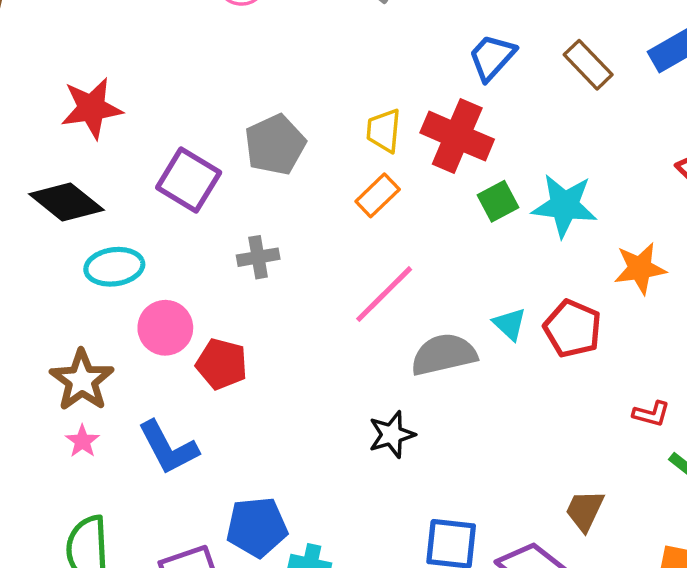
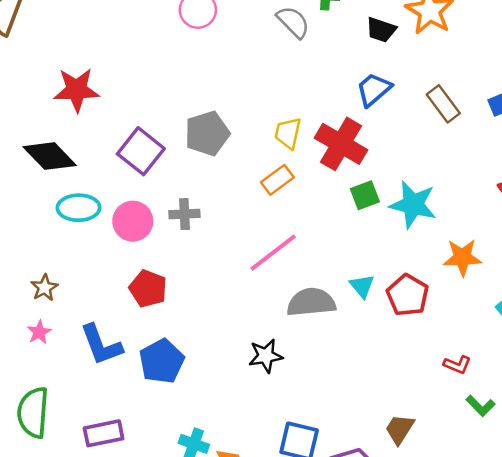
pink circle: (165, 328) -> (133, 221), moved
brown star: (82, 380) -> (44, 288), size x0.6
blue pentagon: (257, 527) -> (162, 361), moved, turned -30

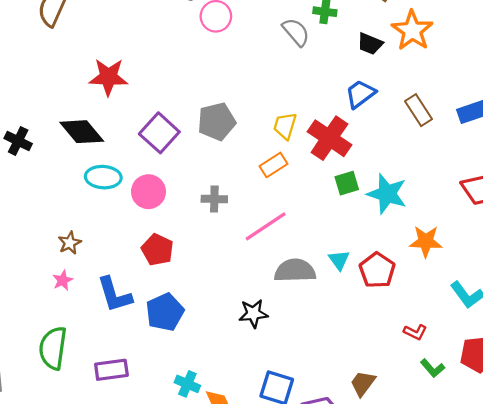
gray cross: (184, 214) -> (214, 199), moved

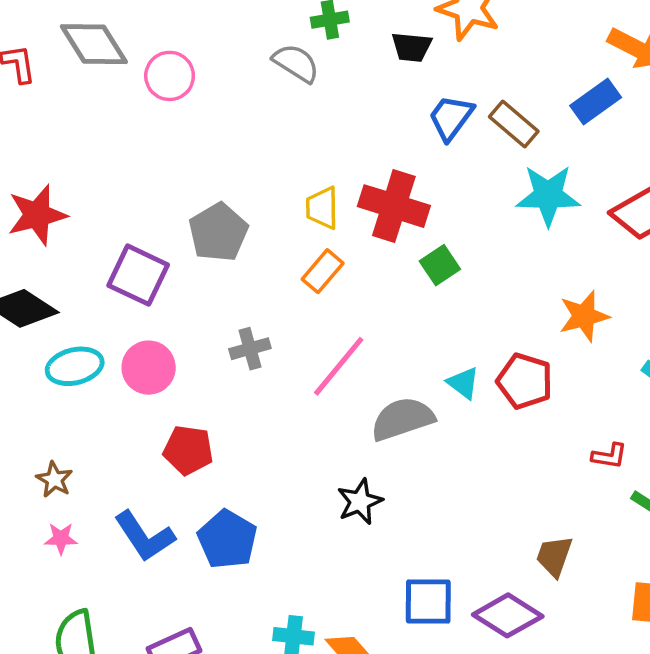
blue trapezoid: (360, 94) -> (451, 117), moved
cyan star: (387, 194) -> (548, 195), moved
pink star: (63, 280) -> (61, 538), turned -30

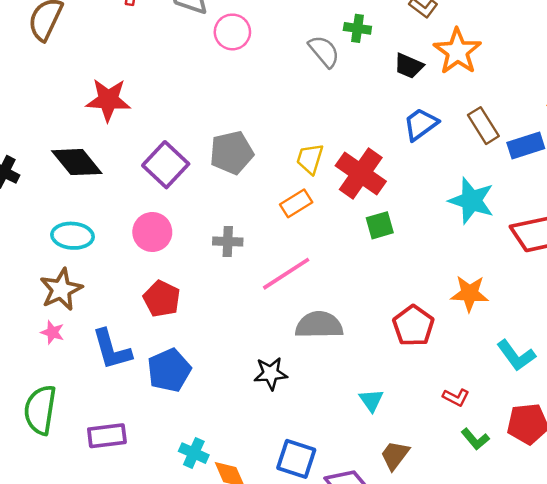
brown rectangle: (514, 124) -> (483, 126), moved
cyan ellipse: (75, 366) -> (72, 236), moved
cyan triangle: (463, 383) -> (371, 400), moved
brown star: (54, 480) -> (61, 289), size x1.6

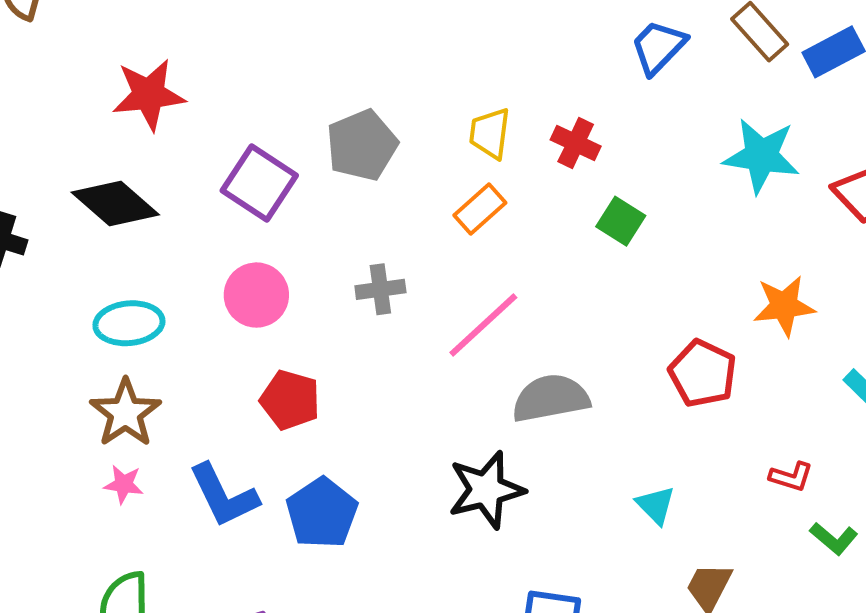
red cross: (361, 174) -> (576, 143), size x0.6
green square: (380, 225) -> (621, 221), turned -32
black star: (271, 373) -> (486, 490), size x1.4

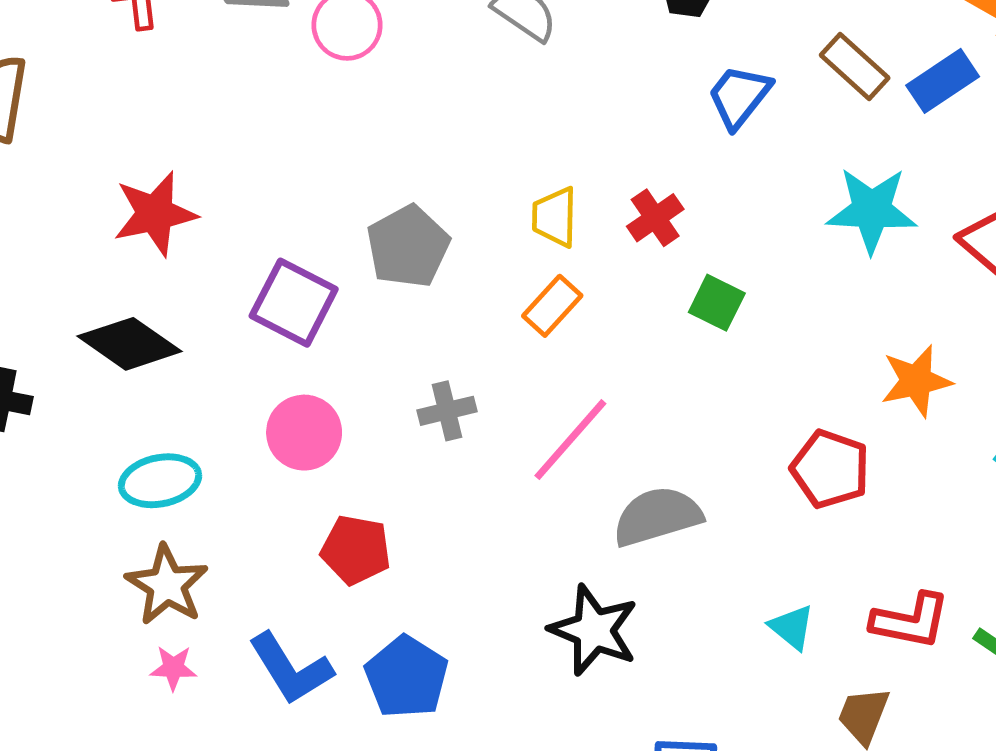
red cross: (576, 143) -> (655, 218), turned 36
red L-shape: (791, 477) -> (910, 621), moved, size x1.6
black star: (486, 490) -> (594, 630), turned -30

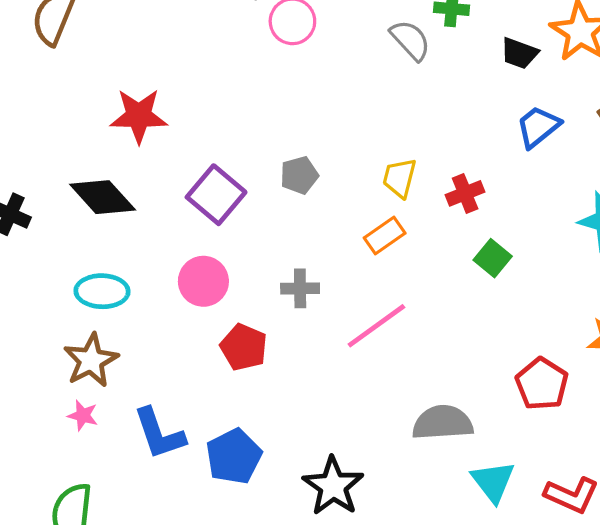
gray pentagon: (408, 246) -> (299, 175), size x0.7
gray semicircle: (657, 516) -> (443, 423), moved
red pentagon: (356, 550) -> (244, 347), moved
cyan triangle: (792, 627) -> (493, 482), size x1.4
black star: (594, 630) -> (333, 486), moved

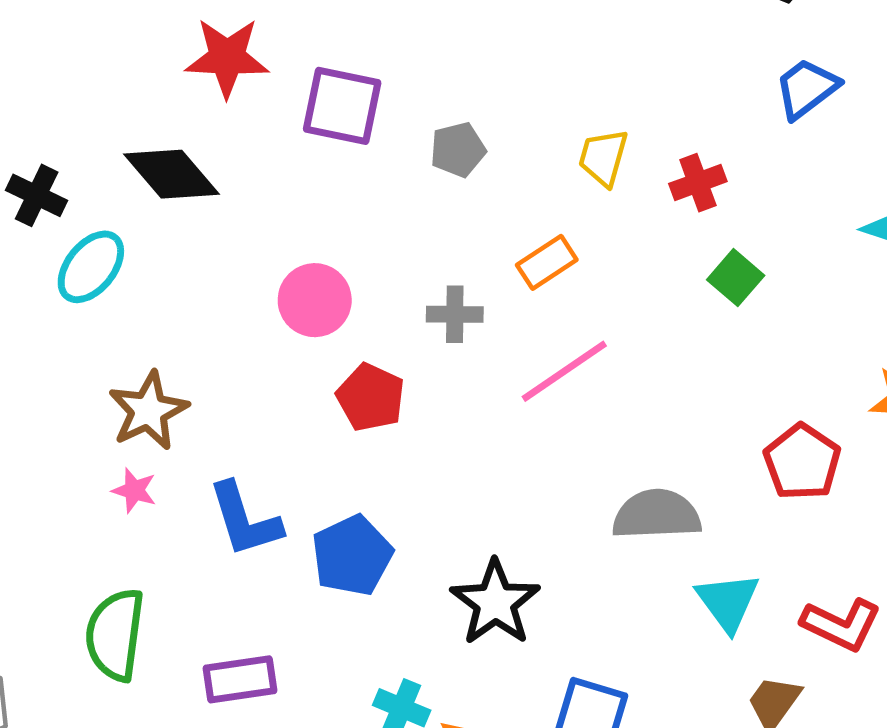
purple square: (216, 195) -> (342, 106), moved, turned -30
orange rectangle: (385, 236) -> (547, 262), moved
cyan ellipse: (102, 291) -> (91, 267), moved, turned -54

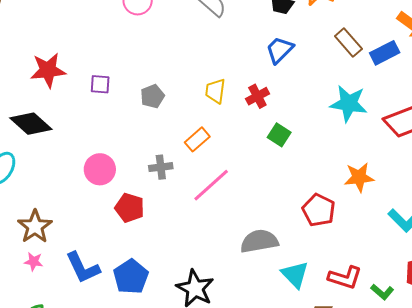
blue trapezoid: (807, 88) -> (280, 50), moved
purple square: (342, 106) -> (100, 84), size x0.6

